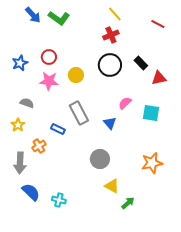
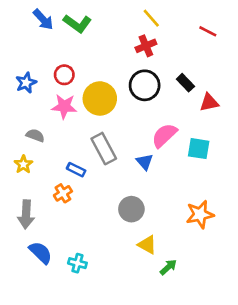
yellow circle: (76, 75) -> (100, 98), size x1.6
pink semicircle: (125, 103) -> (164, 135), size x1.5
orange cross: (39, 146) -> (63, 193), moved

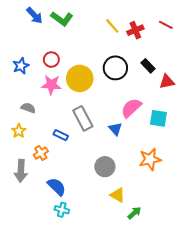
yellow line: (151, 18) -> (112, 26), moved
red cross: (146, 46) -> (135, 30), moved
orange cross: (63, 193) -> (41, 153), moved
orange star: (200, 214) -> (150, 159), moved
blue semicircle: (41, 253) -> (57, 187), moved

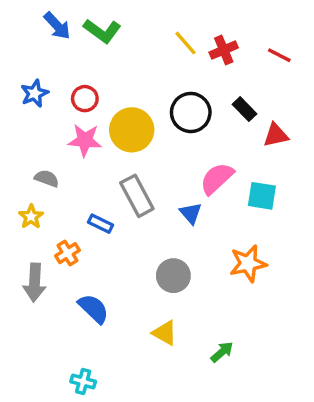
red line: (166, 25) -> (279, 55), moved
blue star: (21, 66) -> (35, 93), moved
yellow triangle: (118, 195) -> (165, 333), moved
cyan cross: (62, 210) -> (83, 381), moved

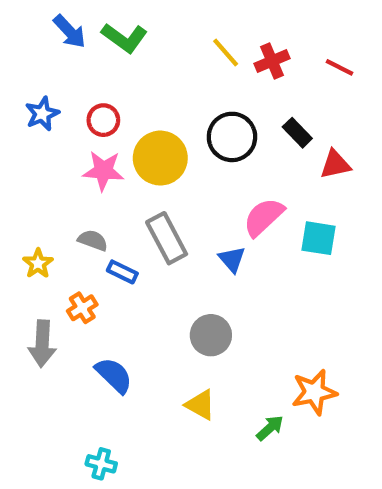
gray semicircle: (47, 178) -> (93, 240), moved
orange star: (248, 263) -> (314, 392), moved

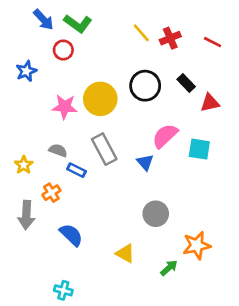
red circle: (103, 120) -> (63, 50), moved
gray circle: (211, 335) -> (156, 214), moved

